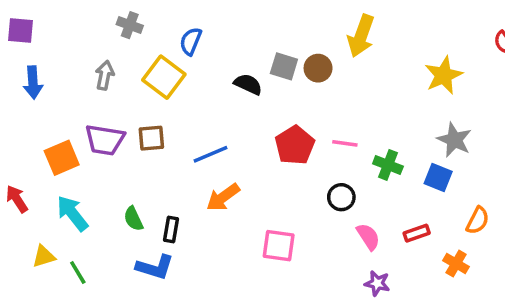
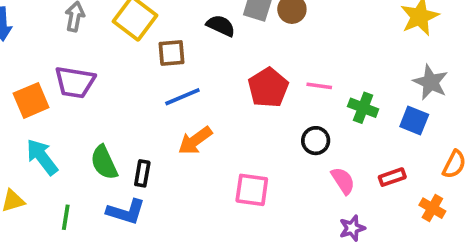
brown square: (151, 138) -> (172, 53), moved
green semicircle: (133, 219) -> (104, 162), size x1.4
green line: (78, 273) -> (66, 217), moved, turned 40
purple star: (377, 283) -> (352, 228), turned -30

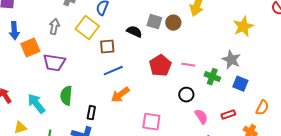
gray star: (431, 82) -> (231, 60), moved
orange square: (31, 100) -> (30, 48), moved
green semicircle: (104, 162) -> (66, 96), moved, turned 30

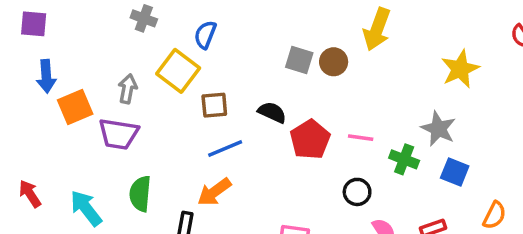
gray arrow: (54, 27) -> (128, 89), moved
black semicircle: (134, 32) -> (272, 112), moved
orange arrow: (120, 95) -> (214, 192), moved

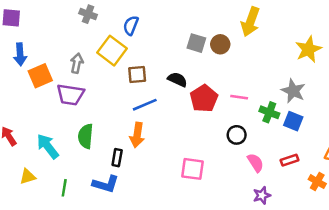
blue square: (455, 172) -> (293, 121), moved
orange arrow: (214, 192) -> (137, 135), turned -45

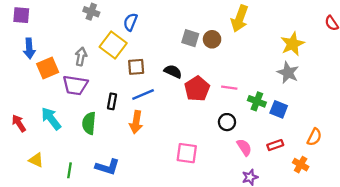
gray star: (293, 91) -> (288, 73), moved
cyan arrow: (48, 146) -> (51, 119), moved
black rectangle: (117, 158) -> (112, 101), moved
yellow triangle: (28, 176) -> (36, 160), turned 42

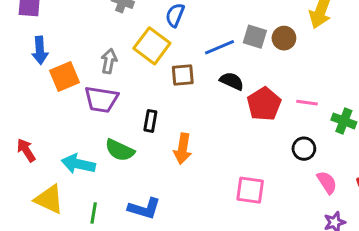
blue line: (143, 94) -> (220, 47), moved
cyan arrow: (51, 119) -> (78, 164), moved, turned -40
green semicircle: (89, 123) -> (120, 150), turned -70
yellow triangle: (36, 160) -> (49, 199), size x1.5

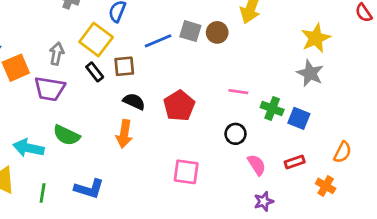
black semicircle: (232, 81) -> (134, 101), moved
red pentagon: (264, 104) -> (179, 106), moved
black rectangle: (150, 121) -> (95, 72), moved, turned -48

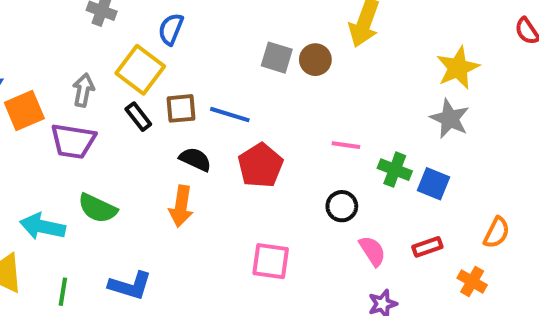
blue line: (158, 41) -> (230, 115), moved, turned 40

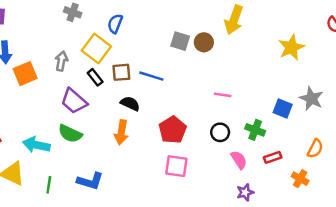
gray star: (450, 119) -> (311, 99), moved
purple trapezoid: (73, 141) -> (74, 101), moved, turned 32
red pentagon: (260, 165) -> (173, 130), moved
green cross: (395, 170) -> (255, 130), moved
blue square: (433, 184) -> (283, 109), moved

